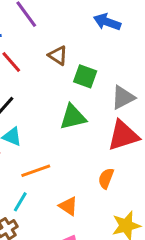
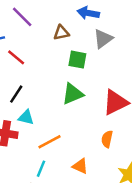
brown triangle: (58, 55) -> (61, 33), moved, turned -35
gray triangle: (123, 97) -> (103, 39), moved

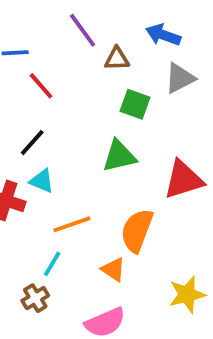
purple line: (22, 17) -> (83, 30), moved
orange semicircle: (107, 139) -> (137, 230), moved, size x1.6

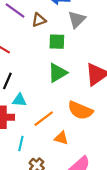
orange semicircle: (137, 230) -> (80, 110), turned -70
cyan line: (52, 264) -> (21, 143), moved
orange triangle: (113, 269) -> (61, 138), moved

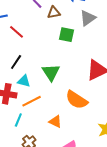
green triangle: (57, 73) -> (51, 72), moved, turned -42
orange line: (44, 119) -> (32, 101), moved

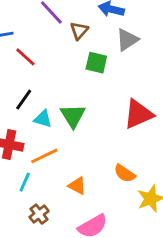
brown triangle: (54, 12) -> (79, 31), turned -40
cyan triangle: (24, 81) -> (43, 119), moved
orange semicircle: (77, 100) -> (125, 173), moved, size x0.7

